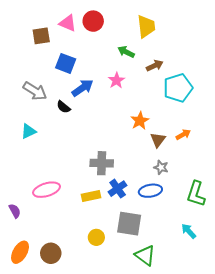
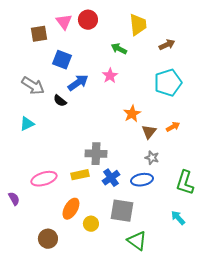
pink triangle: (68, 23) -> (64, 22), turned 30
brown arrow: (155, 66) -> (167, 45), moved
yellow rectangle: (91, 196) -> (80, 175), moved
orange ellipse: (20, 252) -> (71, 209), moved

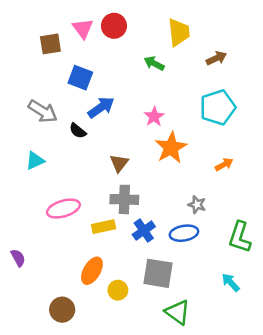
pink star: (110, 76) -> (154, 117), moved
orange star: (132, 114) -> (171, 148), size x1.4
brown triangle: (149, 132) -> (119, 163), moved
pink ellipse: (44, 179) -> (63, 209), moved

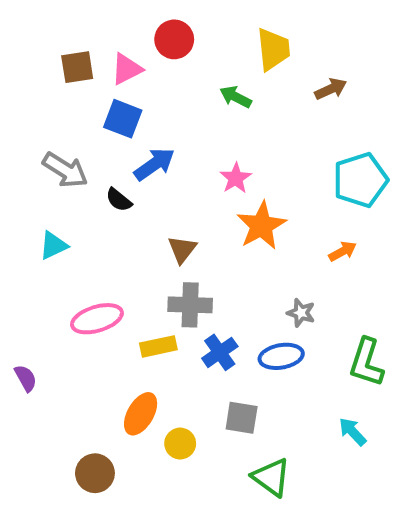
pink triangle: (83, 28) -> (127, 69), moved, turned 40
cyan pentagon: (218, 107) -> (360, 180), moved
purple semicircle: (18, 258) -> (26, 378), moved
gray square: (158, 273) -> (242, 418), size x0.7

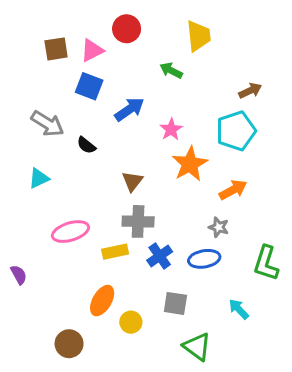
brown arrow: (331, 89) -> (250, 91), moved
blue arrow: (154, 164) -> (129, 109), moved
cyan pentagon: (360, 180) -> (236, 131), moved
orange arrow: (343, 251) -> (233, 190), moved, size x1.4
cyan arrow: (353, 432) -> (239, 309), moved

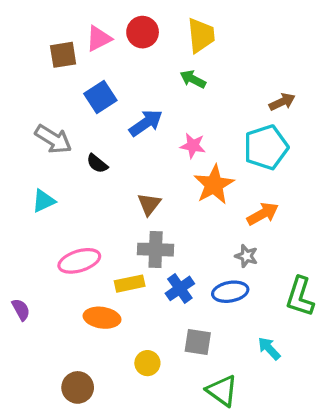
yellow trapezoid: (198, 36) -> (201, 35), moved
pink triangle: (92, 50) -> (99, 39), moved
blue square: (89, 86) -> (100, 97), turned 36
pink star: (171, 129) -> (193, 146), turned -30
orange ellipse: (102, 301) -> (102, 318), moved, turned 68

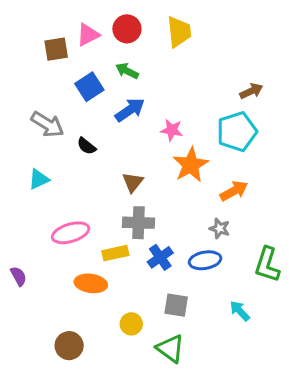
green arrow: (193, 79) -> (127, 71), moved
green triangle: (222, 391) -> (170, 348), moved

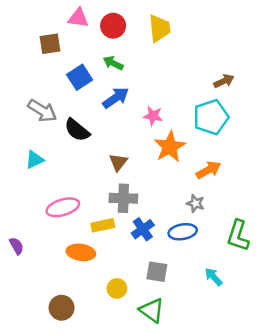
pink triangle: (88, 35) -> (78, 18), moved, turned 35
black semicircle: (86, 146) -> (77, 130), size x1.5

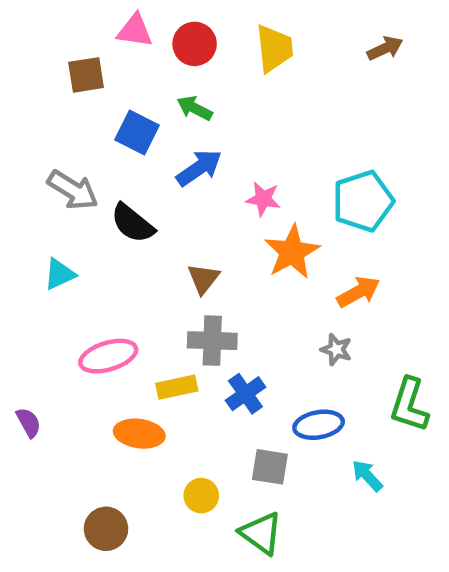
blue square: (80, 77) -> (137, 132), turned -30
brown arrow: (224, 81) -> (385, 48), moved
blue ellipse: (183, 232) -> (319, 425), moved

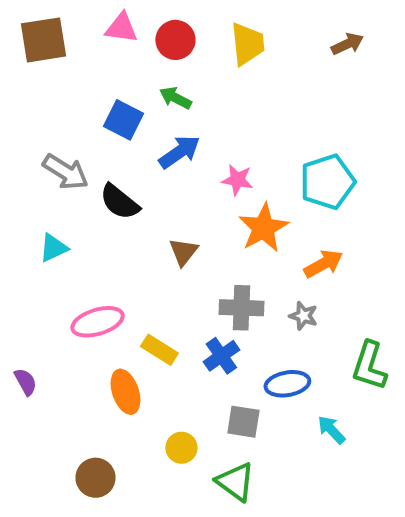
brown square: (86, 75) -> (44, 40), moved, size x1.4
gray cross: (212, 341) -> (241, 308), moved
yellow rectangle: (177, 387) -> (159, 350), turned 44
orange ellipse: (139, 434) -> (125, 392), turned 63

